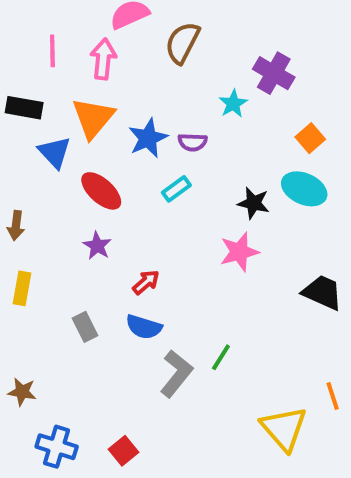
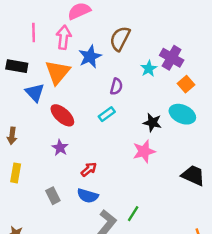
brown semicircle: (182, 43) -> (120, 39), moved
purple cross: (274, 73) -> (172, 58), moved
cyan star: (233, 104) -> (149, 69), moved
blue star: (148, 138) -> (90, 57), moved
purple semicircle: (193, 142) -> (116, 87), turned -77

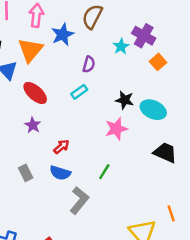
cyan ellipse: (182, 114) -> (153, 110), moved
green line: (133, 214) -> (104, 172), moved

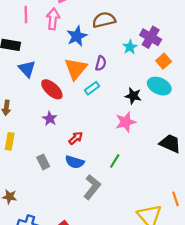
brown semicircle: (92, 17) -> (104, 20), turned 50
orange triangle: (30, 50) -> (76, 69), moved
cyan ellipse: (153, 110) -> (159, 86), moved

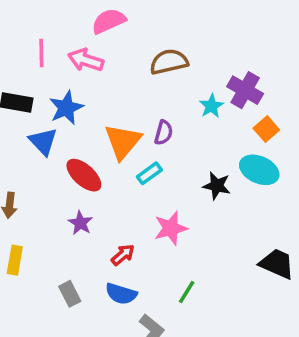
pink arrow: (53, 19) -> (86, 60), turned -78
blue star: (77, 36) -> (66, 108), moved
pink star: (126, 122) -> (171, 228), moved

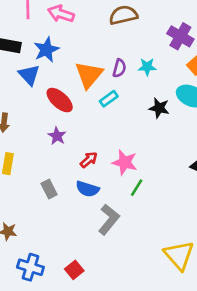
cyan star: (211, 106) -> (147, 67), moved, turned 30
pink star: (171, 228) -> (125, 162), moved, turned 30

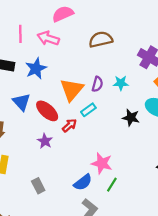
blue triangle: (29, 75) -> (21, 102), moved
red arrow: (89, 160) -> (69, 125), moved
blue semicircle: (87, 189) -> (83, 182), moved, turned -54

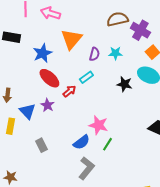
brown semicircle: (101, 39) -> (117, 19), moved
blue star: (36, 68) -> (42, 53), moved
orange triangle: (72, 90) -> (71, 39), moved
blue triangle: (21, 102) -> (27, 111), moved

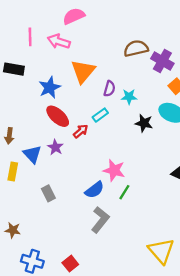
cyan star: (115, 53) -> (129, 97), moved

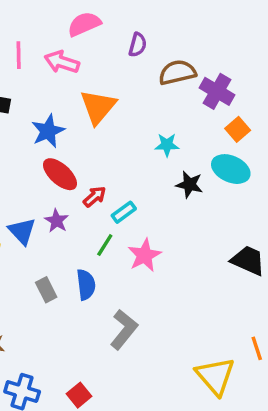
purple semicircle: (109, 89) -> (138, 45), moved
cyan rectangle: (100, 115) -> (124, 212), moved
pink star: (114, 170) -> (145, 255), turned 30
blue semicircle: (94, 190) -> (86, 285), moved, turned -60
green line: (124, 192) -> (105, 245), moved

